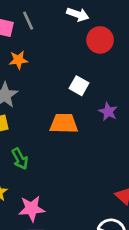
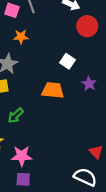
green arrow: (20, 159) -> (16, 116), turned 70

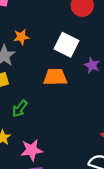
orange star: (21, 37) -> (21, 37), moved
white square: (67, 61) -> (66, 45), size x1.5

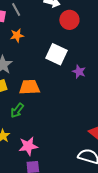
orange star: (21, 37) -> (17, 35), moved
orange trapezoid: (55, 77) -> (29, 87), moved

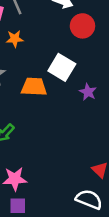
orange trapezoid: (29, 87) -> (34, 87), moved

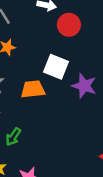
purple star: (88, 92) -> (84, 86), size x1.5

